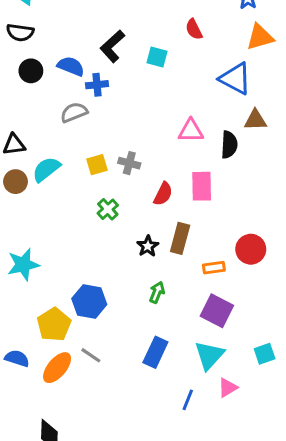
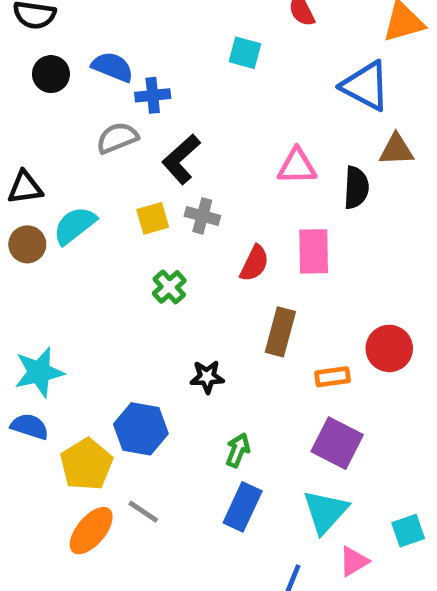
black L-shape: (112, 46) -> (181, 159), moved
black star: (148, 246) -> (207, 377), moved, turned 30
green arrow: (157, 292) -> (238, 450), moved
cyan square: (265, 354) -> (408, 531), moved
blue semicircle: (17, 358) -> (30, 427), moved

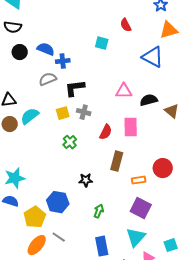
brown triangle: (396, 150) -> (172, 111), moved, turned 42
black L-shape: (181, 159) -> (75, 88), turned 35
black semicircle: (356, 188) -> (149, 100), turned -108
blue rectangle: (243, 507) -> (102, 246), moved, turned -36

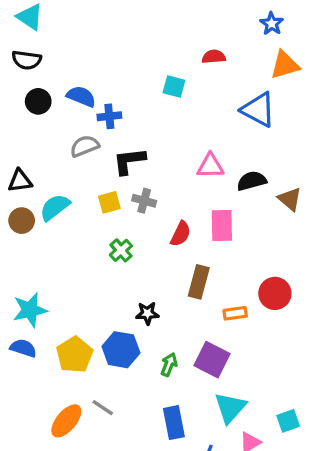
red semicircle: (126, 25) -> (214, 57), turned 112
blue hexagon: (58, 202) -> (121, 350), moved
purple square: (141, 208) -> (212, 360), moved
yellow pentagon: (35, 217) -> (75, 355), moved

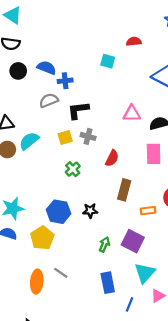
pink rectangle: (222, 226) -> (154, 154), moved
blue hexagon: (121, 350) -> (59, 212), moved
orange ellipse: (66, 421) -> (37, 282), turned -35

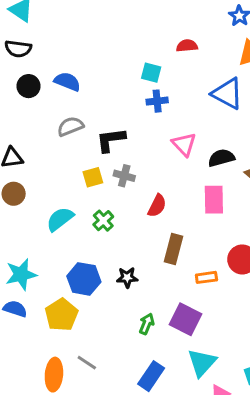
blue cross: (65, 81) -> (157, 101), moved
pink triangle: (132, 113) -> (184, 144), turned 48
cyan semicircle: (29, 141) -> (60, 219), moved
blue rectangle: (108, 283) -> (151, 376), turned 45

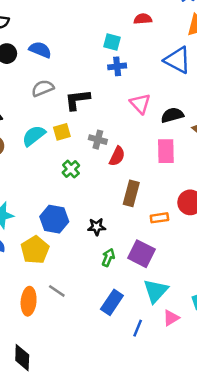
gray cross: (124, 176) -> (98, 140), moved
cyan semicircle: (60, 219) -> (34, 136), moved
black star: (127, 277) -> (97, 227), moved

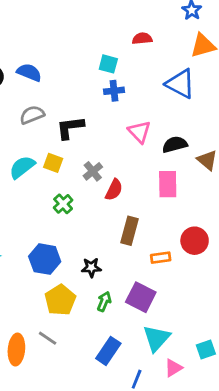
yellow square: (62, 132) -> (53, 163), turned 36
gray cross: (98, 140) -> (93, 171), turned 36
yellow pentagon: (35, 250) -> (60, 300), moved

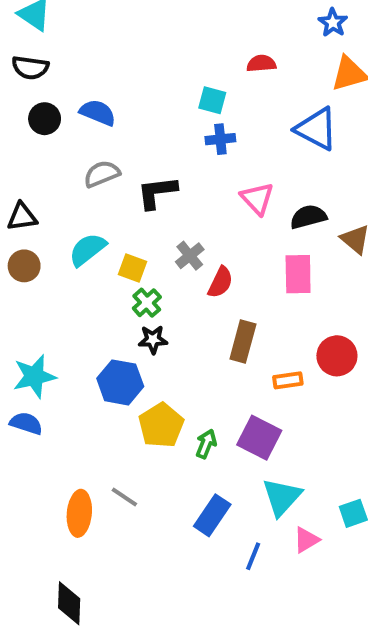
yellow square: (53, 163) -> (132, 268), moved
black star: (91, 268) -> (153, 340), moved
yellow pentagon: (60, 300) -> (161, 425), moved

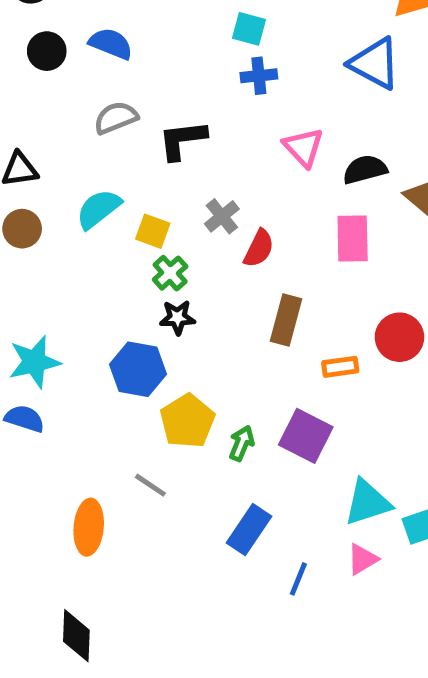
gray line: (124, 497) -> (150, 485), moved
cyan triangle: (282, 497) -> (367, 502), moved, turned 30

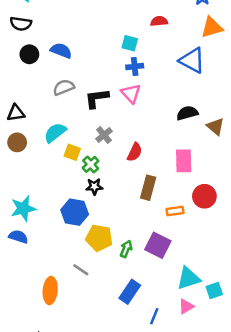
pink triangle: (303, 147) -> (131, 93), moved
gray cross: (222, 216) -> (104, 135), moved
yellow square: (153, 231) -> (72, 152), moved
pink rectangle: (353, 239) -> (184, 161), moved
yellow pentagon: (187, 421) -> (99, 238), turned -30

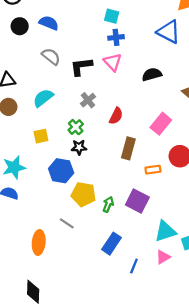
gray semicircle: (64, 87) -> (51, 56), turned 60
black semicircle: (187, 113) -> (152, 74), moved
yellow square: (72, 152) -> (41, 136), moved, turned -32
pink rectangle: (184, 161) -> (161, 124), turned 40

